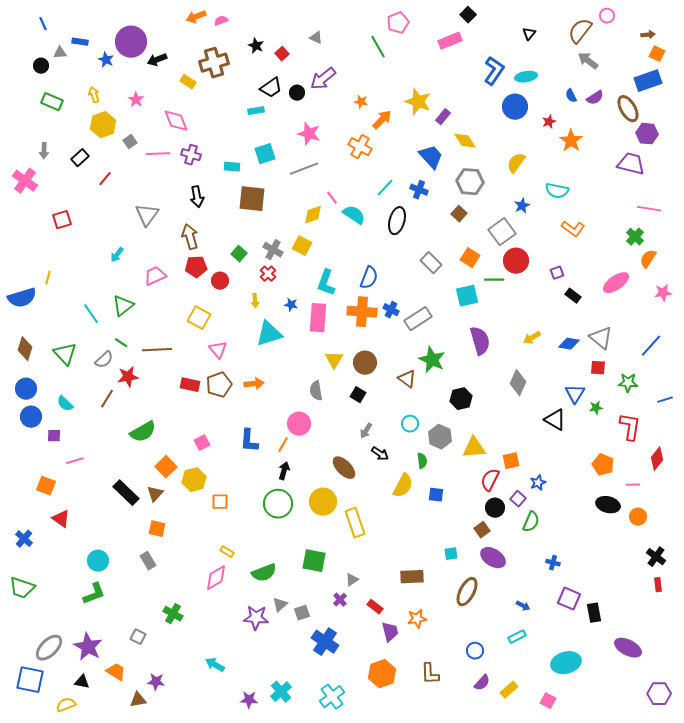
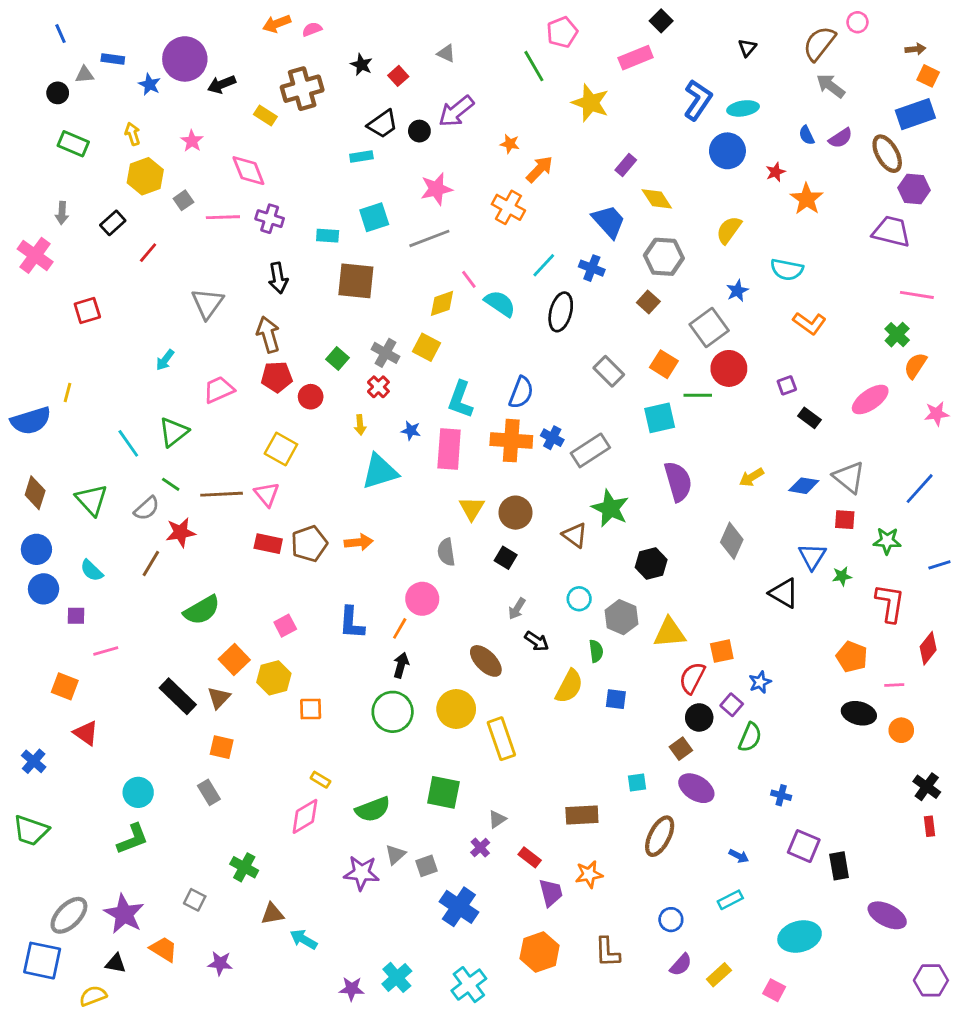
yellow star: (418, 102) -> (590, 103), moved
pink star: (309, 134) -> (436, 189), turned -30
pink triangle: (218, 350) -> (267, 494), moved
brown triangle: (138, 700) -> (272, 914), moved

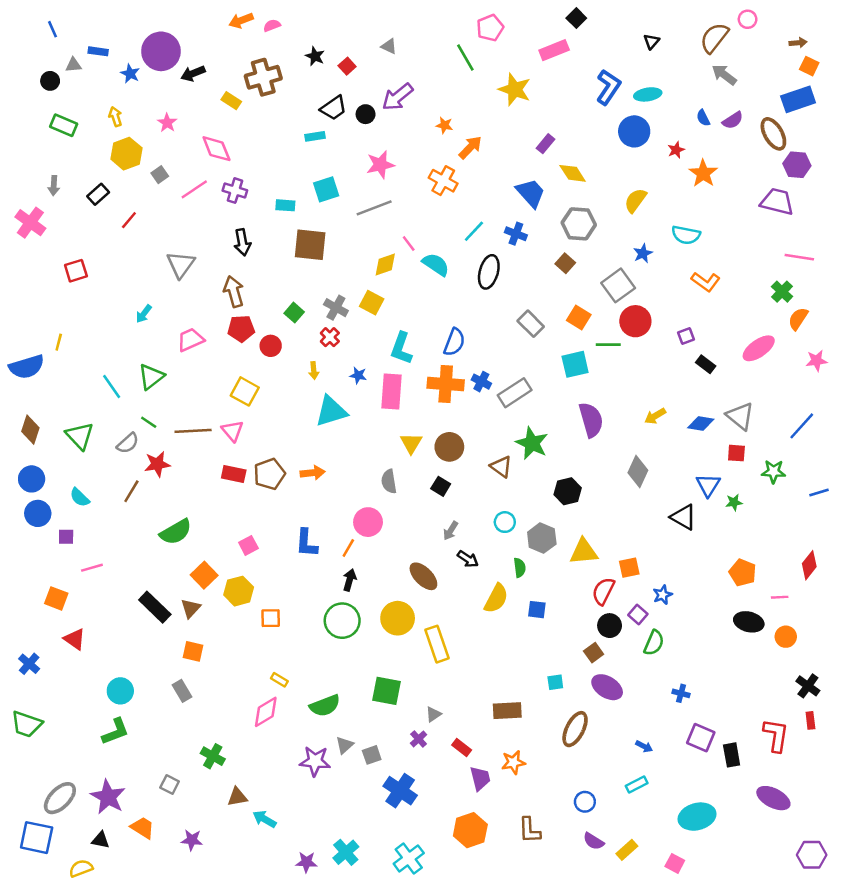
pink line: (223, 217) -> (194, 189), turned -32
red L-shape: (890, 603) -> (776, 735), moved
purple semicircle: (681, 965) -> (594, 841), turned 80

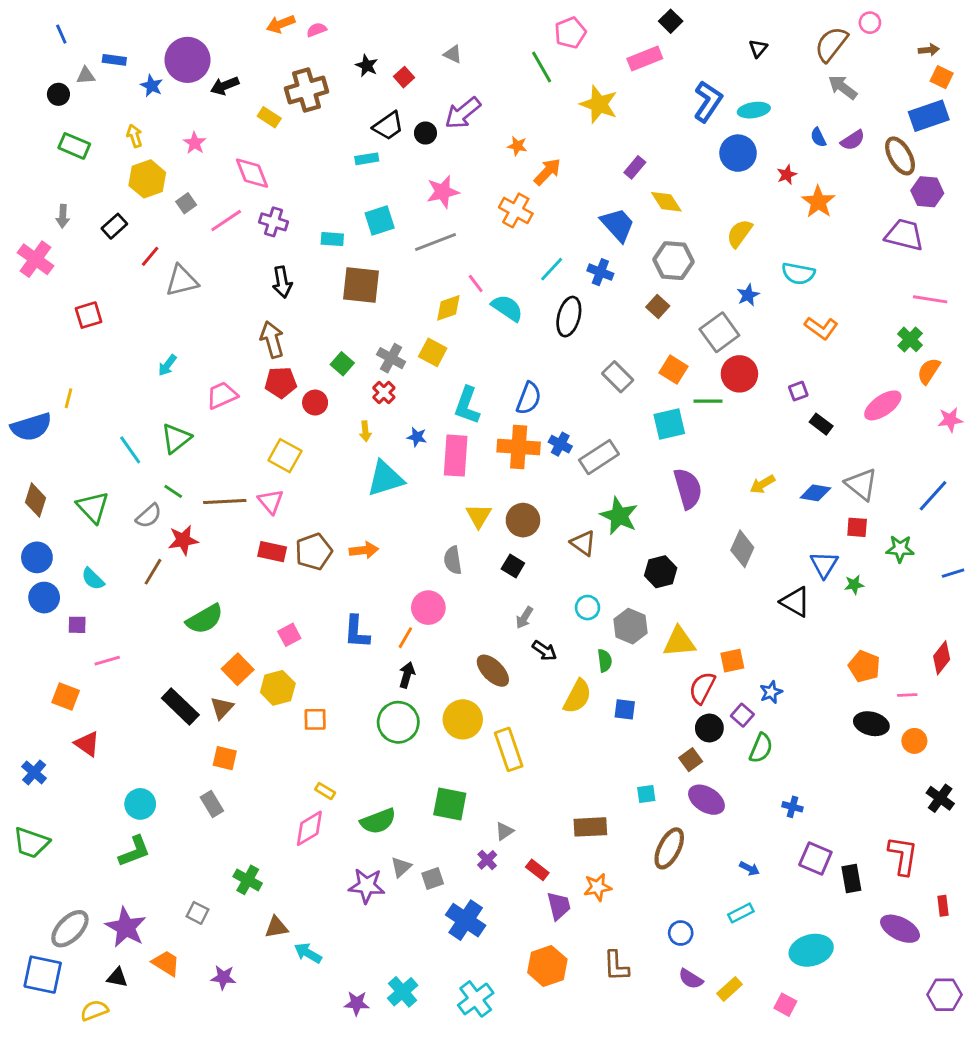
gray triangle: (181, 264) -> (182, 281), moved, turned 40
red rectangle: (810, 720) -> (943, 906), moved

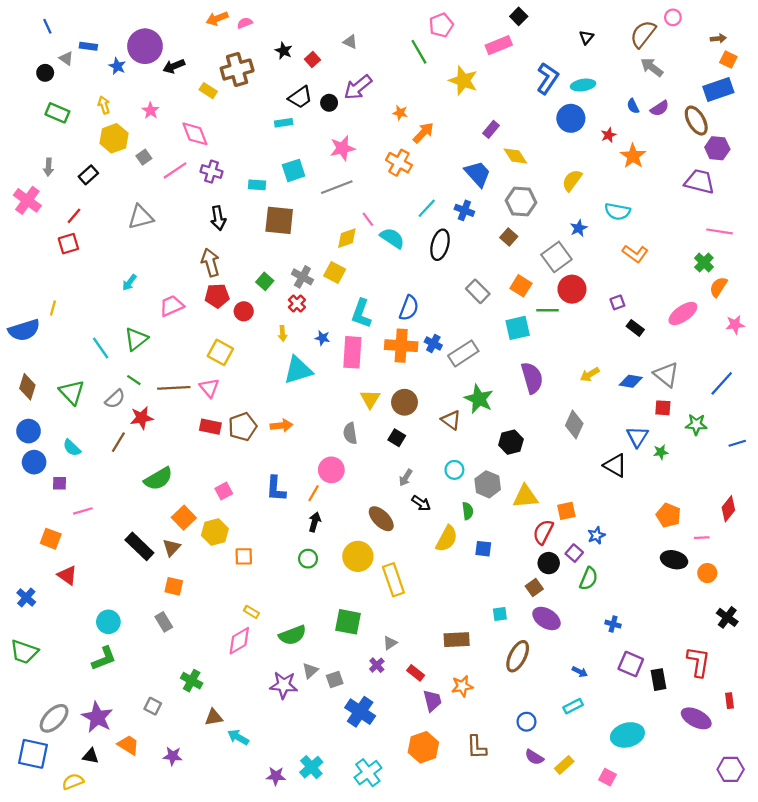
gray triangle: (86, 76) -> (66, 58), turned 40
red line: (150, 256) -> (74, 216), moved
green circle: (398, 722) -> (308, 559), size x0.6

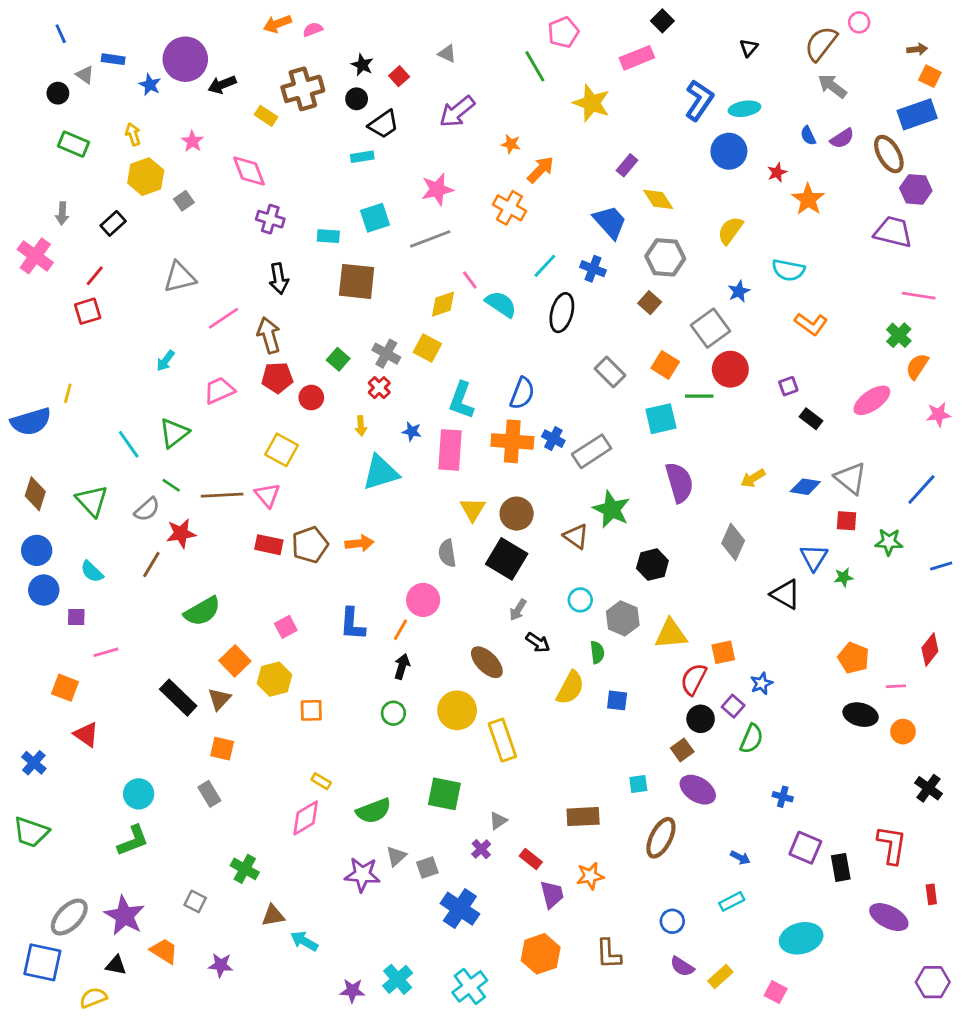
black circle: (329, 103) -> (357, 99), moved
pink line: (175, 170) -> (224, 318), moved
black square: (397, 438) -> (507, 559), size x1.8

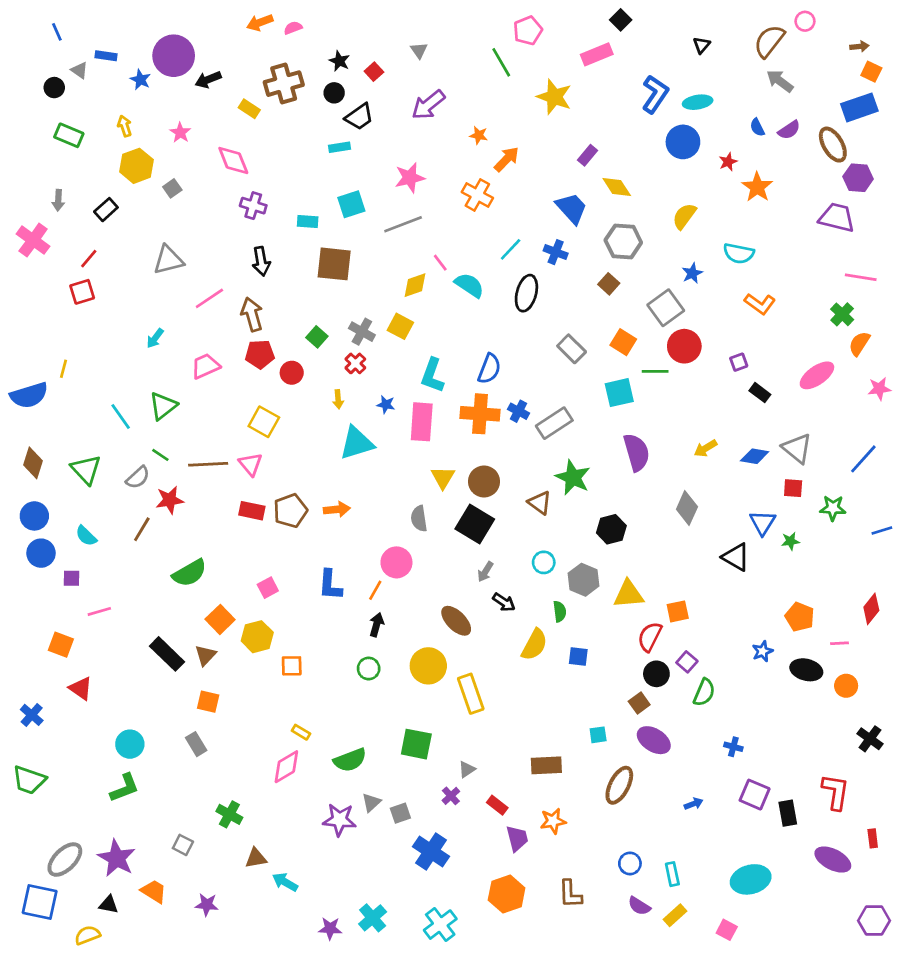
gray triangle: (447, 54) -> (419, 50), turned 30
blue star: (761, 683) -> (763, 651), moved
blue arrow: (740, 858) -> (694, 804), turned -48
cyan rectangle: (732, 901) -> (672, 874), moved, turned -75

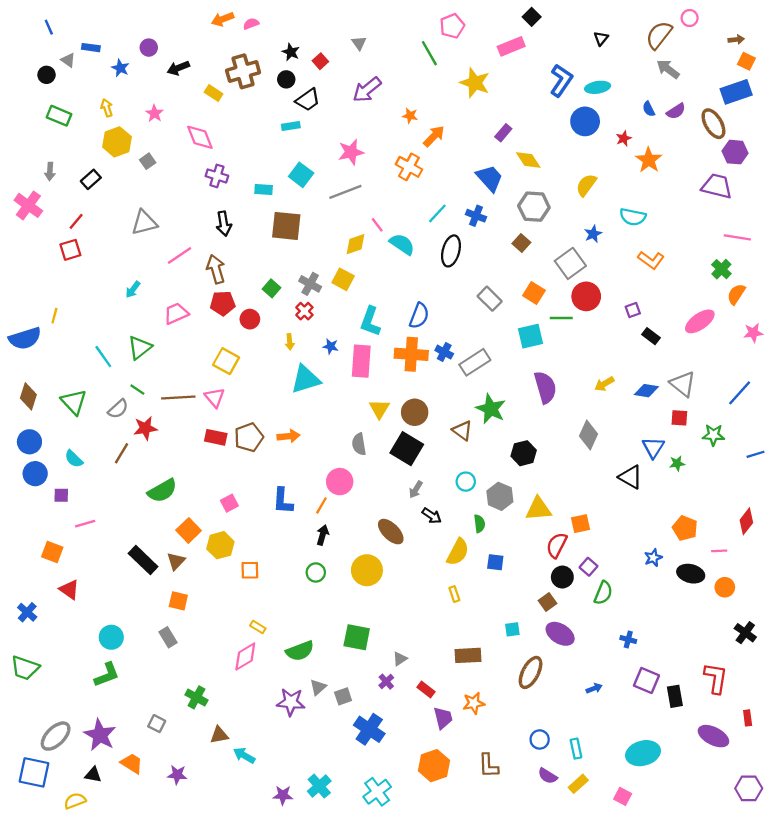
purple circle: (174, 56) -> (149, 48), size x0.5
cyan square: (351, 204) -> (301, 175), turned -35
yellow rectangle: (471, 694) -> (454, 594), moved, size x0.5

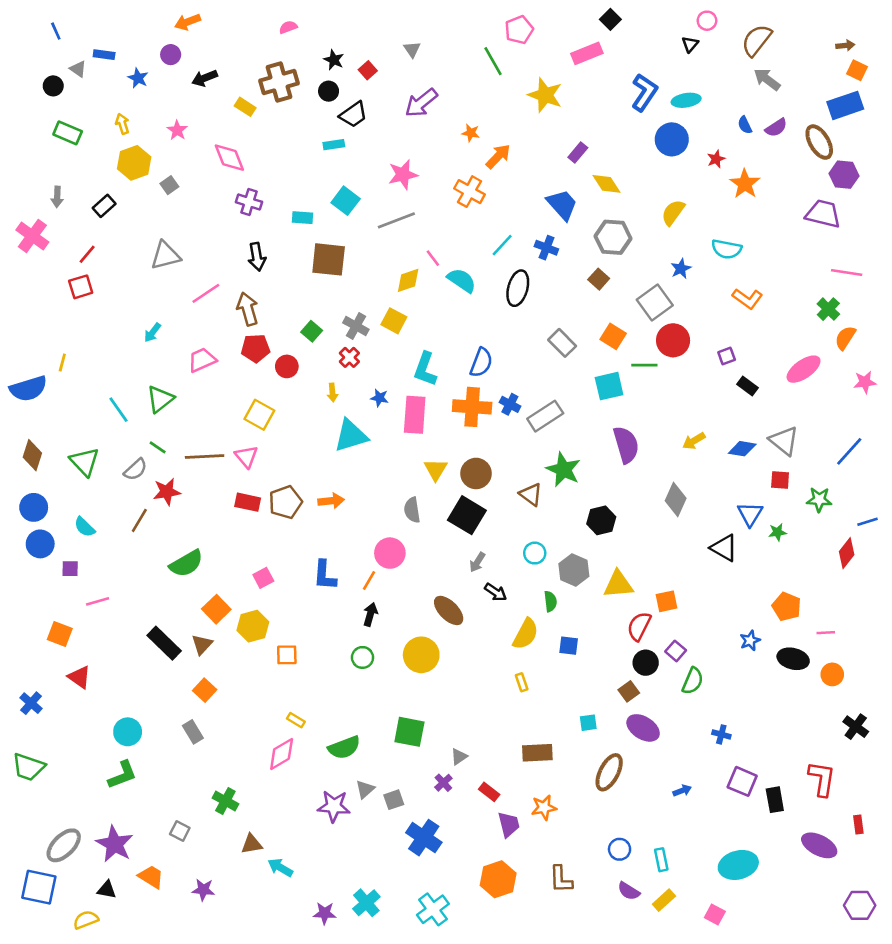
pink circle: (690, 18) -> (707, 21), moved
orange arrow: (223, 19) -> (188, 22), moved
red diamond: (746, 521) -> (847, 553), moved
orange square: (178, 601) -> (205, 690), turned 30

